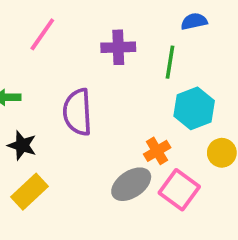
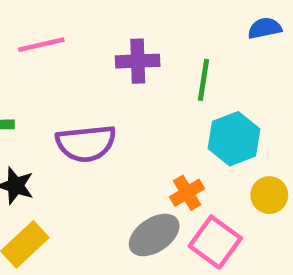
blue semicircle: (194, 21) -> (265, 28), moved
pink line: (42, 34) -> (41, 45), turned 42
purple semicircle: (78, 112) -> (86, 143), turned -93

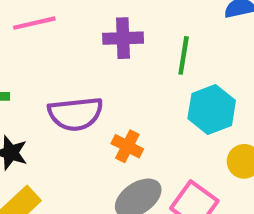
orange cross: (187, 193) -> (127, 146), moved, turned -32

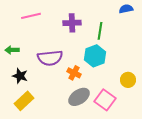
cyan hexagon: (212, 109) -> (95, 56), moved

